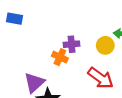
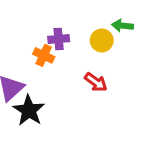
red arrow: (101, 78) -> (96, 82), size x0.7

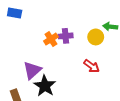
orange cross: (44, 55) -> (51, 39), moved, turned 32

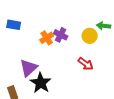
blue rectangle: (15, 13) -> (14, 25), moved
purple cross: (66, 36) -> (61, 35), turned 32

